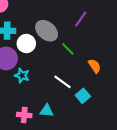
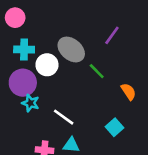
cyan star: (22, 76) -> (30, 103), moved
white line: (63, 82) -> (64, 117), moved

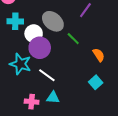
purple circle: (23, 83) -> (40, 48), moved
cyan star: (30, 103) -> (20, 64), size x1.5
cyan square: (115, 127) -> (96, 82), moved

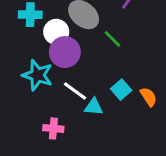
orange semicircle: (99, 55) -> (148, 97), moved
cyan square: (96, 82) -> (121, 90), moved
cyan triangle: (53, 98) -> (94, 107), moved

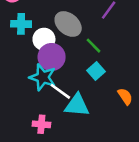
cyan star: (37, 75) -> (43, 77), moved
cyan square: (121, 90) -> (96, 71), moved
cyan triangle: (94, 107) -> (77, 105), size x1.5

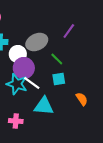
gray ellipse: (68, 24) -> (37, 42), turned -65
cyan square: (96, 71) -> (59, 79), turned 32
white line: (60, 91) -> (32, 83), moved

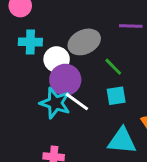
purple line: (69, 31) -> (131, 26), turned 56
cyan triangle: (44, 106) -> (122, 141), moved

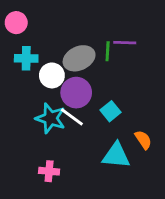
green line: (113, 67) -> (108, 51), moved, turned 48
purple circle: (65, 80) -> (76, 93), moved
cyan square: (116, 96) -> (110, 111), turned -30

